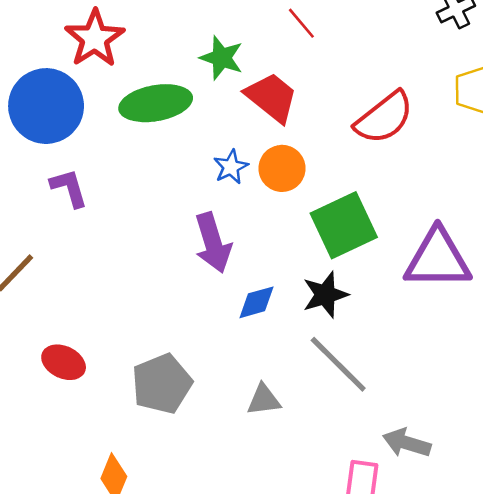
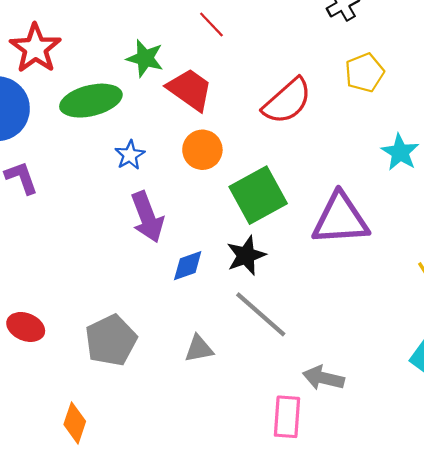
blue star: (231, 167) -> (130, 155), moved

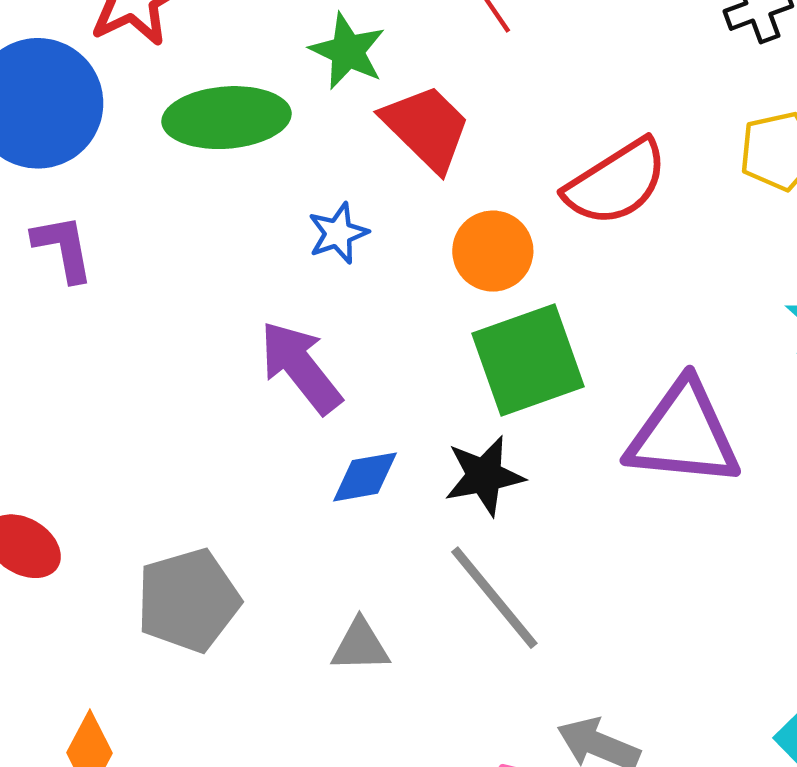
orange circle: (202, 150) -> (493, 251), moved
blue star: (130, 155) -> (338, 233), moved
purple arrow: (147, 217) -> (301, 367), turned 153

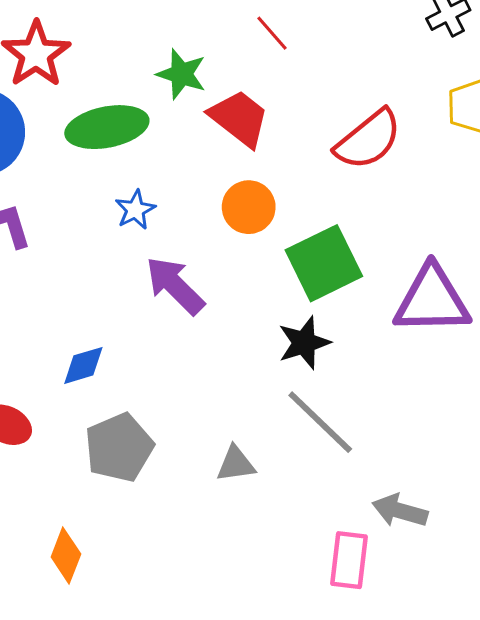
blue star: (338, 233) -> (135, 210), moved
orange circle: (493, 251) -> (249, 207), moved
blue diamond: (365, 477) -> (83, 365), moved

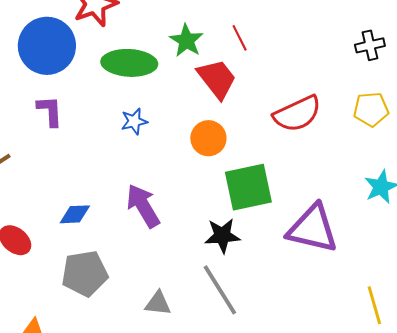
red line: (272, 33) -> (240, 38), moved
purple arrow: (175, 286) -> (143, 206), moved

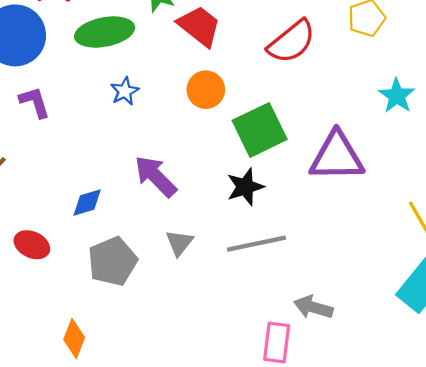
gray line: (220, 290) -> (256, 244), turned -56
gray triangle: (158, 303) -> (179, 243), moved, turned -44

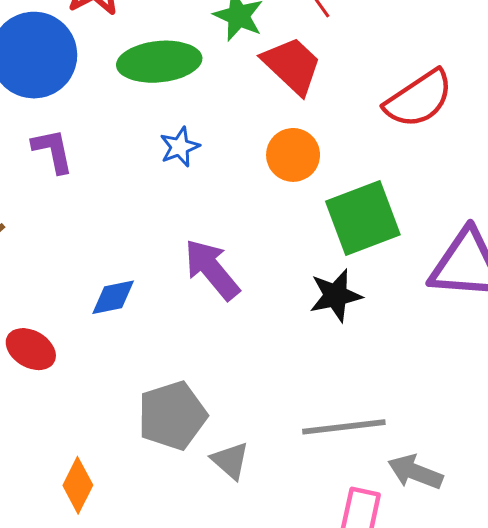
gray triangle: (179, 243) -> (230, 461), moved, turned -32
gray line: (256, 244) -> (344, 427), moved
gray pentagon: (112, 261) -> (172, 416), moved

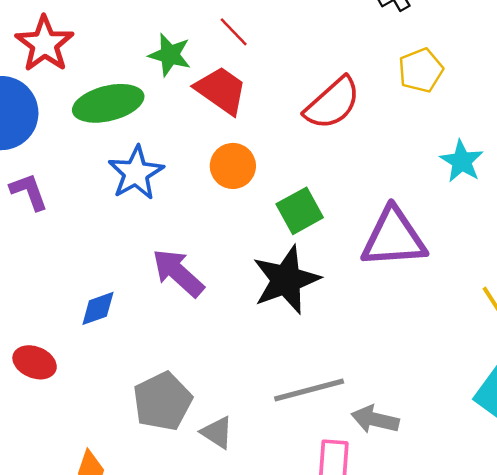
blue star: (180, 147) -> (136, 173), size x1.6
green square: (363, 218) -> (300, 211), size x0.7
black star: (336, 295) -> (286, 280), size x1.5

